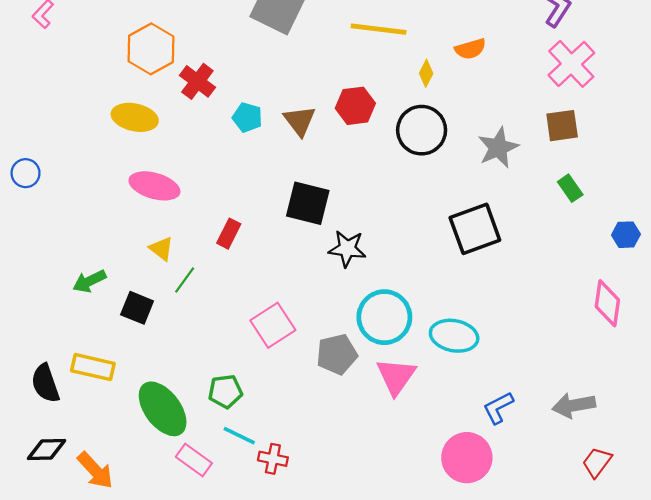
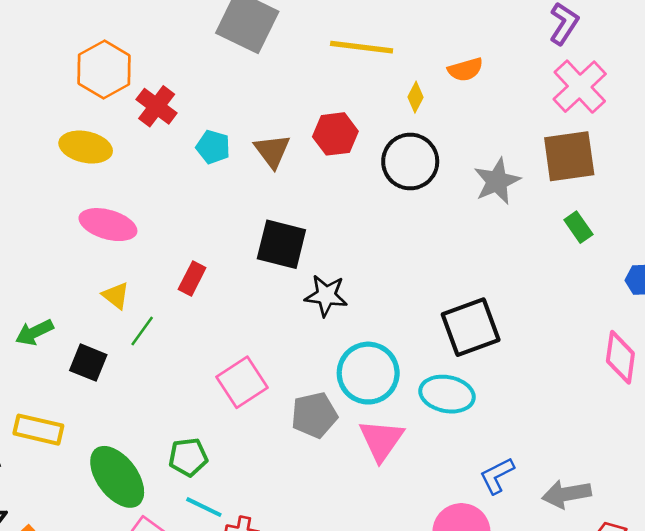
brown square: (562, 126) -> (569, 156), size x1.4
black square: (475, 229) -> (471, 327), moved
gray arrow: (574, 405) -> (567, 494), moved

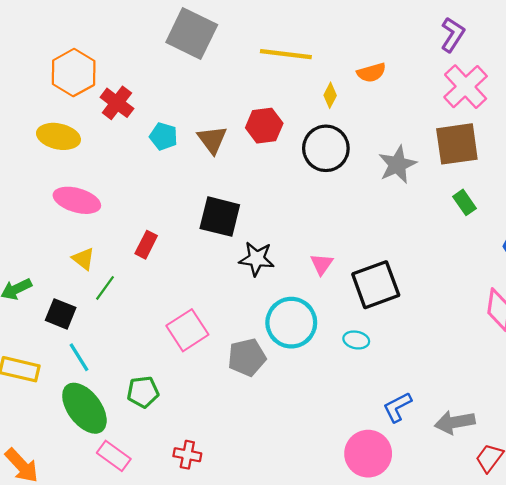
cyan ellipse: (447, 394) -> (356, 340), size x0.6
pink triangle: (381, 440) -> (322, 264), moved, size x0.6
cyan line: (204, 507) -> (79, 357), moved, turned 32

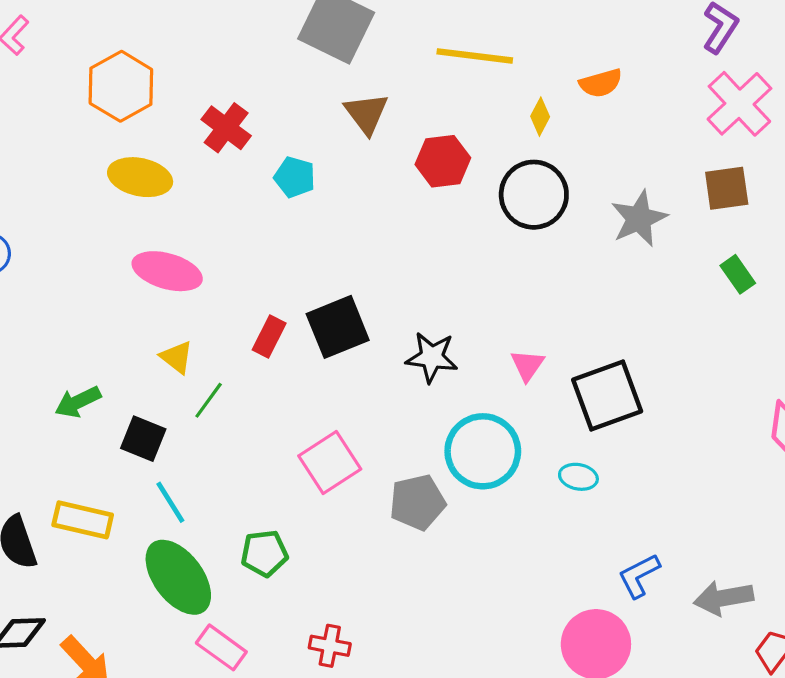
orange hexagon: (74, 73) -> (121, 86), moved
brown triangle: (212, 140) -> (366, 113), moved
brown square: (457, 144) -> (727, 188), size x0.7
black square: (220, 217) -> (338, 327), moved, turned -36

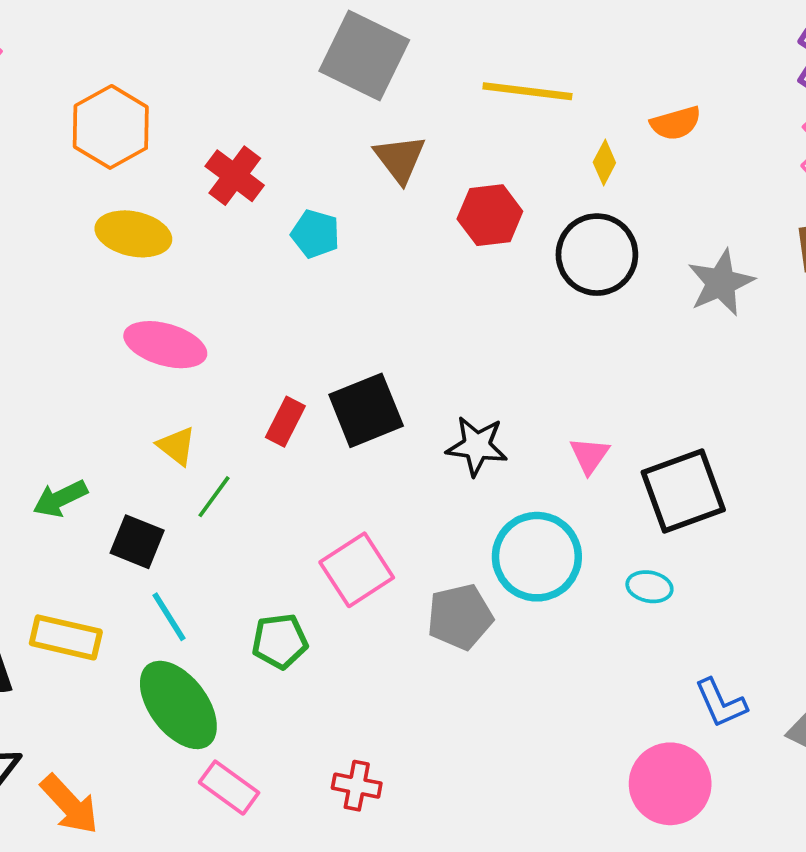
green pentagon: (264, 553) -> (280, 641), moved
blue L-shape: (639, 576) -> (721, 703), turned -87

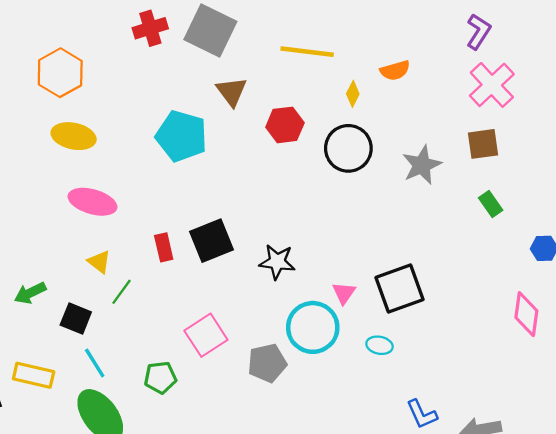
red cross: (235, 176) -> (150, 28), moved, turned 36
cyan pentagon: (315, 234) -> (181, 136), size x1.8
red rectangle: (285, 422) -> (164, 247), turned -40
pink triangle: (589, 455) -> (344, 293), moved

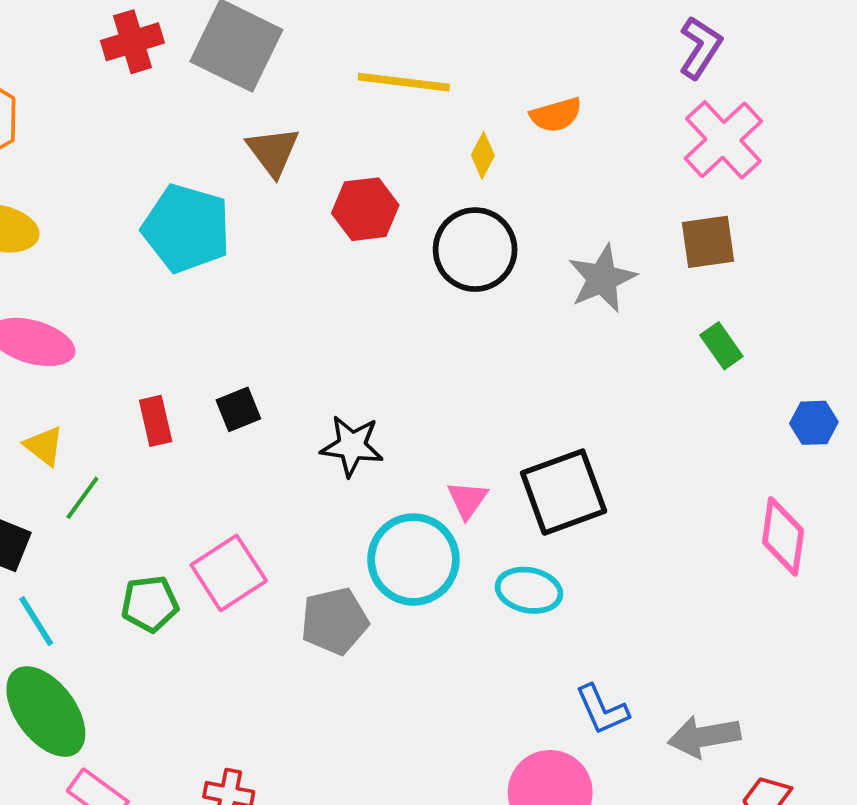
black square: (212, 241) -> (238, 409), size x0.6
cyan ellipse: (379, 345) -> (529, 590), size x1.4
green pentagon: (160, 377) -> (150, 604), moved

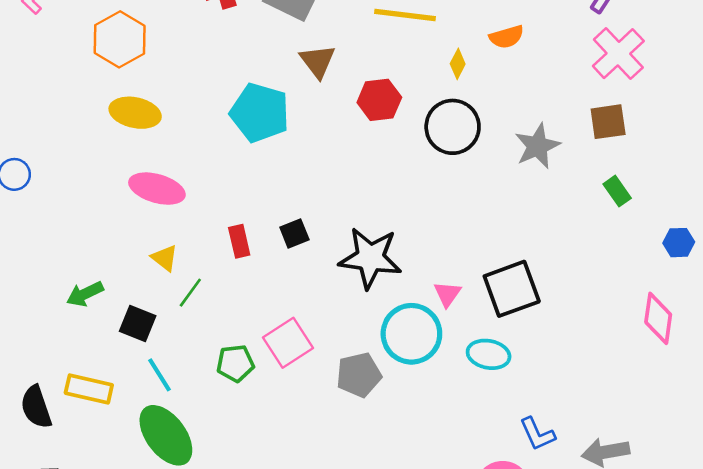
black star: (352, 446) -> (370, 258), size x1.5

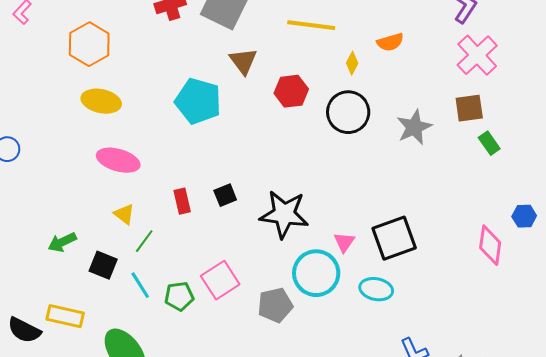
green rectangle: (617, 191) -> (489, 143), moved
blue hexagon: (679, 243) -> (524, 216), moved
pink diamond: (658, 318) -> (490, 245), moved
cyan line: (160, 375) -> (140, 285), moved
black semicircle: (36, 407) -> (24, 330), turned -44

